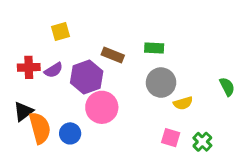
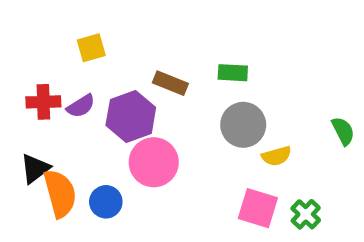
pink square: (171, 138) -> (258, 208), size x1.4

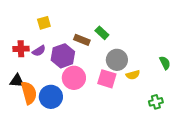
green rectangle: (233, 73) -> (102, 33), moved, turned 40
black triangle: (35, 169) -> (17, 81), turned 42
blue circle: (106, 202) -> (51, 97), size x1.5
pink square: (258, 208) -> (107, 79), moved
green cross: (306, 214) -> (156, 102), moved, turned 32

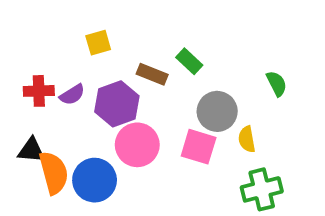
yellow square: (44, 23) -> (98, 43), moved
green semicircle: (165, 63) -> (277, 84), moved
yellow semicircle: (133, 75) -> (247, 139), turned 96
green cross: (156, 102) -> (262, 189), moved, size x1.5

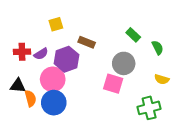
green rectangle: (189, 61) -> (133, 35), moved
yellow semicircle: (247, 139) -> (162, 79), moved, turned -64
pink circle: (137, 145) -> (53, 79), moved
orange semicircle: (54, 173) -> (30, 98), size x0.7

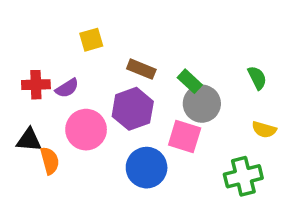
green rectangle: (133, 35) -> (190, 81), moved
purple hexagon: (66, 59) -> (133, 109), moved
blue circle: (54, 103) -> (147, 168), moved

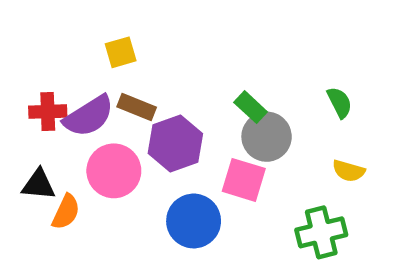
brown rectangle: (141, 69) -> (137, 107), moved
purple semicircle: (67, 88) -> (89, 116), size x1.6
orange semicircle: (50, 161) -> (66, 212), turned 40

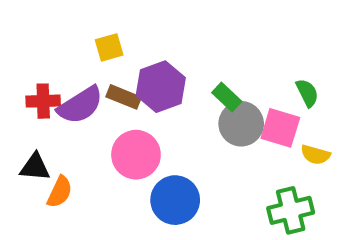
purple hexagon: (175, 143) -> (161, 87), moved
pink circle: (114, 171) -> (136, 155), moved
pink square: (244, 180) -> (280, 128), moved

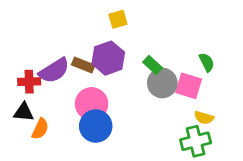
yellow square: (109, 47) -> (118, 19), moved
red cross: (43, 101) -> (29, 82), moved
yellow semicircle: (315, 155) -> (204, 118), moved
blue circle: (175, 200) -> (96, 126), moved

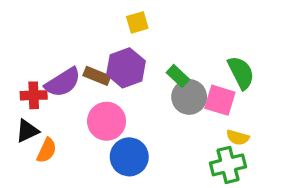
green semicircle: (207, 62) -> (241, 73), size x1.5
black triangle: (24, 112) -> (27, 131), turned -30
blue circle: (96, 126) -> (129, 157), moved

